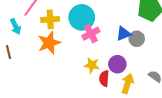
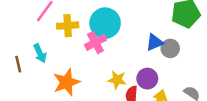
cyan arrow: (16, 27) -> (40, 53), moved
pink cross: (91, 34) -> (95, 42), moved
orange star: (49, 43) -> (66, 82), moved

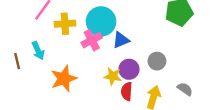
blue triangle: (155, 42) -> (121, 40), moved
gray circle: (170, 48) -> (157, 61), moved
purple circle: (147, 79) -> (129, 69), moved

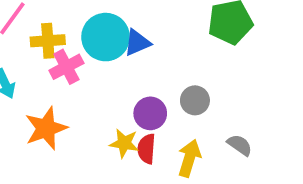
pink cross: (92, 40) -> (66, 67), moved
blue triangle: (121, 40) -> (137, 43), moved
yellow star: (113, 76) -> (124, 143), moved

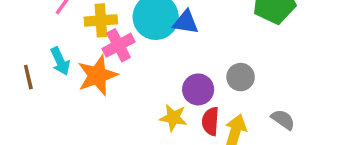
blue triangle: (137, 43) -> (186, 22), turned 32
orange star: (46, 128) -> (97, 75), moved
red semicircle: (147, 149) -> (210, 121), moved

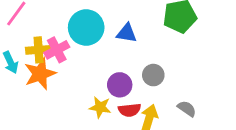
yellow cross: (101, 20) -> (39, 50), moved
blue triangle: (186, 22) -> (127, 33), moved
red semicircle: (210, 121) -> (129, 110), turned -100

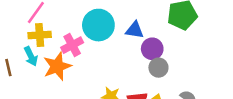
yellow cross: (39, 50) -> (40, 35), moved
purple circle: (120, 85) -> (152, 49), moved

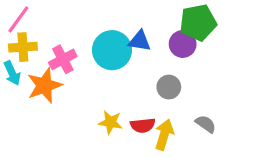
cyan circle: (98, 25) -> (112, 50), moved
purple circle: (152, 49) -> (183, 44), moved

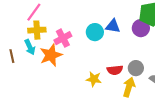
cyan circle: (112, 50) -> (95, 32), size x0.7
gray circle: (169, 87) -> (136, 68), moved
red semicircle: (143, 125) -> (115, 70), moved

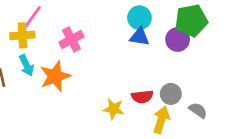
yellow cross: (37, 30) -> (22, 35), moved
cyan circle: (95, 32) -> (139, 18), moved
pink cross: (63, 38) -> (71, 39), moved

